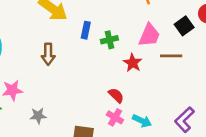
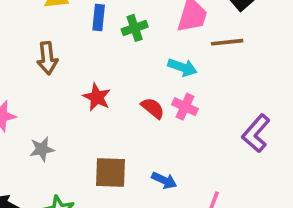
red star: (133, 63) -> (97, 97), moved
pink cross: (115, 117) -> (185, 107), moved
cyan arrow: (142, 121) -> (182, 67), moved

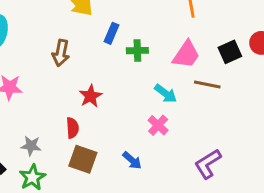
red semicircle: (153, 108) -> (72, 128), moved, turned 30
gray star: (42, 149) -> (31, 146), moved
blue arrow: (164, 180) -> (132, 160), moved

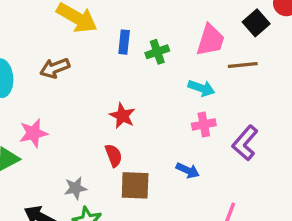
brown arrow: (61, 53) -> (55, 68), moved, turned 75
pink cross: (158, 125) -> (204, 124), turned -36
purple L-shape: (208, 164) -> (245, 143), moved

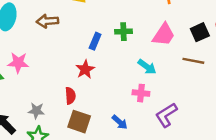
blue rectangle: (124, 42) -> (95, 41), moved
brown line: (243, 65) -> (193, 61), moved

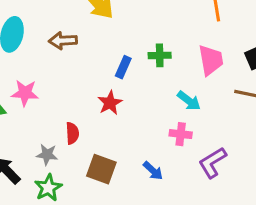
pink trapezoid: (164, 35) -> (211, 60), turned -45
red semicircle: (70, 96) -> (72, 133), moved

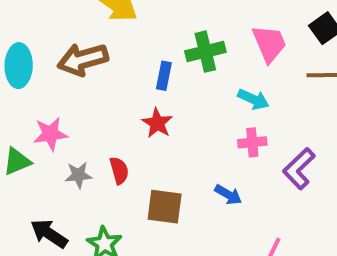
brown arrow: (63, 41) -> (83, 59), size x1.4
green cross: (160, 55) -> (205, 52), size x1.4
gray star: (47, 154) -> (78, 175), moved

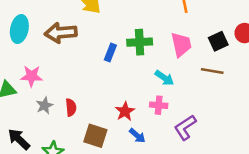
red star: (157, 123) -> (125, 111), moved
gray star: (78, 175) -> (44, 106), turned -30

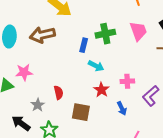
cyan arrow: (164, 78) -> (96, 66), moved
gray star: (44, 106) -> (38, 105), moved
blue arrow: (137, 136) -> (122, 108), moved, turned 32

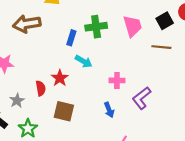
red star: (101, 90) -> (60, 78), moved

